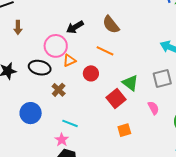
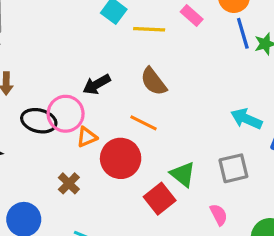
black ellipse: (40, 68) -> (39, 121), moved
red circle: (91, 73) -> (121, 158), size x1.6

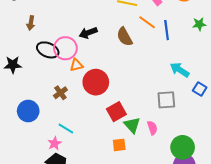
blue line: (243, 33) -> (167, 30), moved
orange line: (143, 123) -> (147, 22), moved
green triangle: (183, 174) -> (132, 125), moved

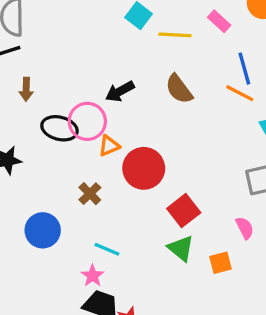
orange line: (147, 22) -> (240, 93), moved
green triangle: (132, 125) -> (181, 248), moved
orange square: (119, 145) -> (220, 263), moved

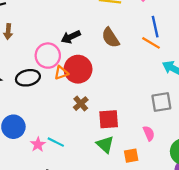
black ellipse: (59, 128) -> (28, 78), moved, turned -30
red circle: (144, 168) -> (78, 69), moved
brown cross: (90, 194) -> (81, 104), moved
red square: (184, 211) -> (109, 119), turned 30
pink star: (92, 276) -> (38, 144), moved

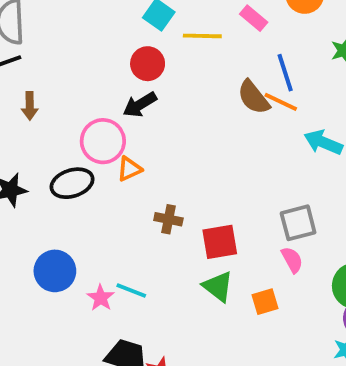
brown semicircle: (110, 38) -> (254, 97), moved
red circle: (78, 69) -> (148, 64), moved, size x0.7
gray square: (161, 102) -> (298, 223), moved
brown cross: (81, 104) -> (168, 219), turned -32

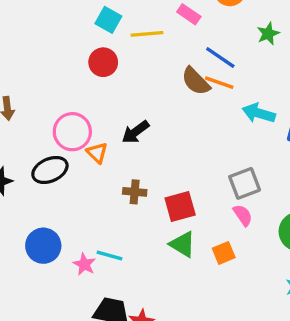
blue line: (285, 73) -> (220, 58), turned -32
black arrow: (140, 105) -> (135, 132), moved
orange triangle: (129, 169) -> (97, 153), turned -45

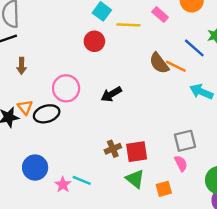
blue line: (220, 58) -> (194, 48), moved
orange triangle: (97, 153) -> (25, 107), moved
brown cross: (135, 192) -> (113, 149), moved, turned -35

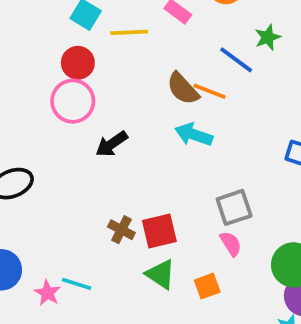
pink circle: (66, 88) -> (73, 101), moved
cyan arrow: (201, 92) -> (194, 135), moved
brown cross: (113, 149) -> (121, 230), turned -35

